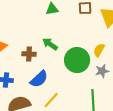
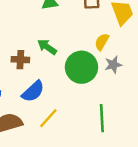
yellow semicircle: (99, 50) -> (102, 42), moved
gray star: (102, 71) -> (113, 65), moved

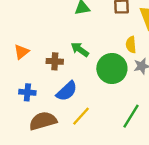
yellow semicircle: (102, 42) -> (131, 45), turned -35
green line: (102, 118) -> (131, 116), turned 35

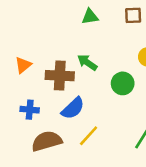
brown cross: (55, 61) -> (60, 76), size x1.5
green circle: (112, 68) -> (123, 83), size x0.7

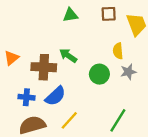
blue cross: (30, 110) -> (26, 97), moved

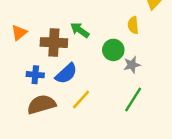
gray star: (128, 72) -> (132, 65), moved

